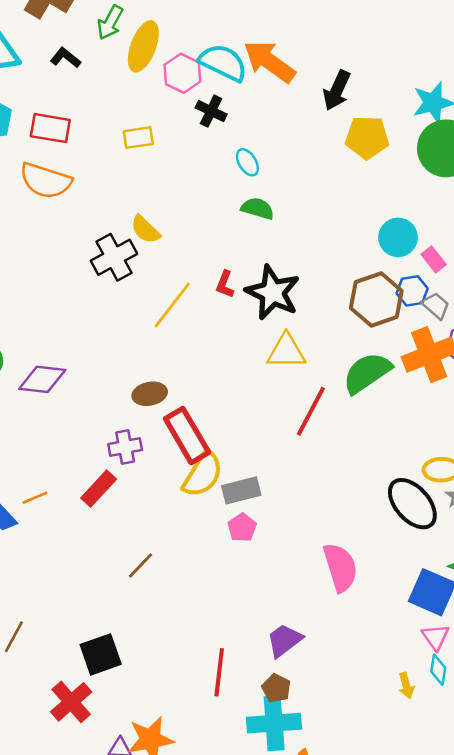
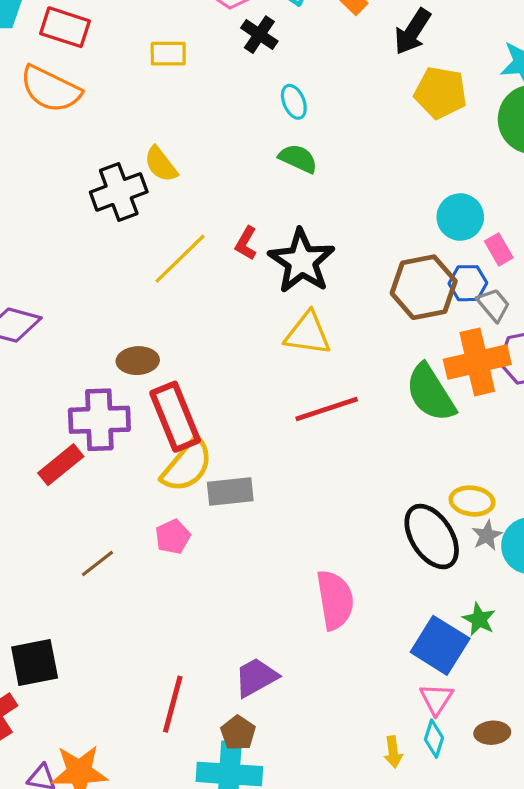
green semicircle: (367, 373) -> (430, 393), moved, turned -96
red line: (311, 411) -> (327, 409), turned 36
purple cross: (125, 447) -> (99, 420), size x1.5
pink pentagon: (242, 528) -> (173, 537), moved

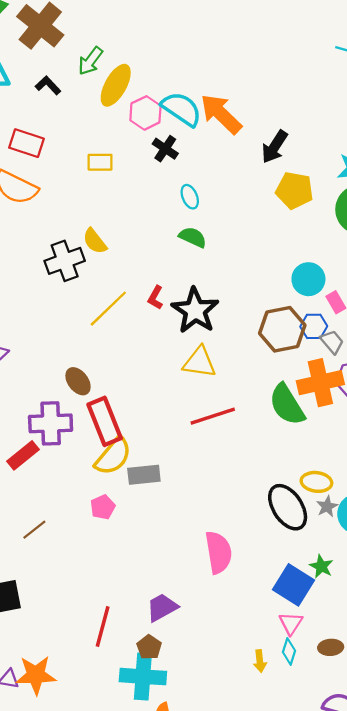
brown ellipse: (138, 361) -> (78, 381), turned 56
brown line: (97, 563) -> (34, 530), moved

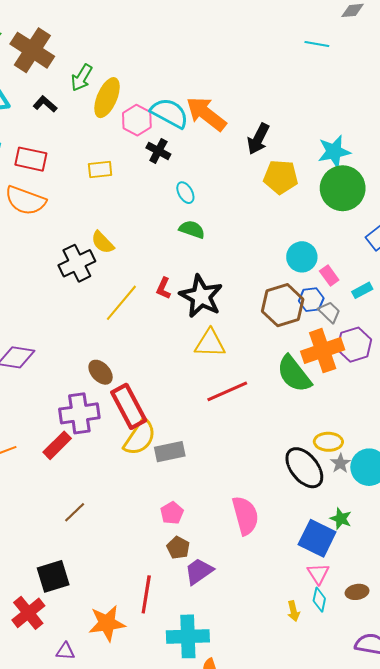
pink pentagon: (103, 507) -> (172, 513), moved
brown pentagon: (149, 647) -> (178, 548), moved
orange star: (36, 675) -> (107, 623), moved

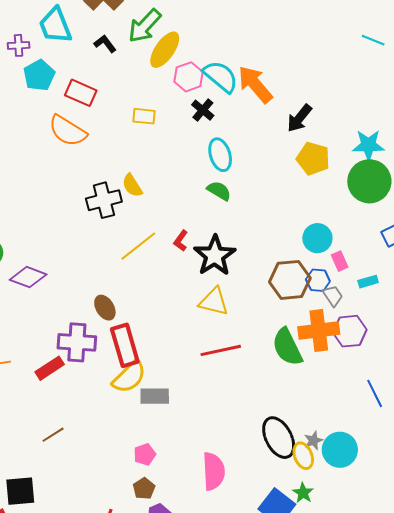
green arrow: (82, 78) -> (145, 26), size x1.4
cyan ellipse: (185, 193) -> (220, 155), size x1.5
yellow ellipse: (328, 442) -> (303, 456), moved, turned 56

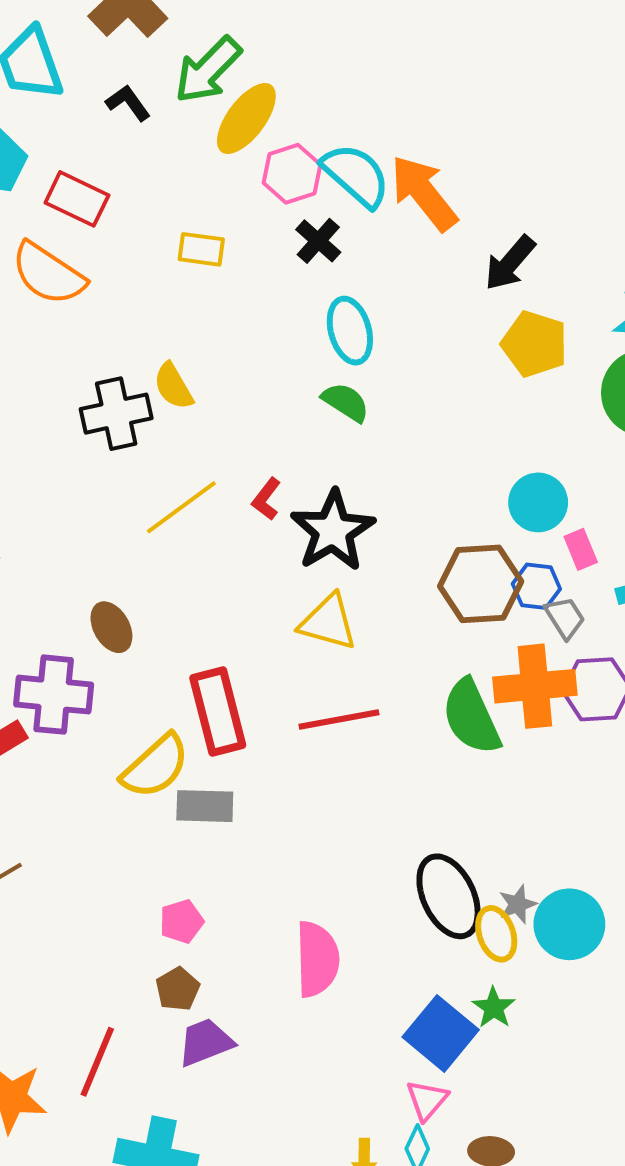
red rectangle: (125, 345) -> (218, 712), moved

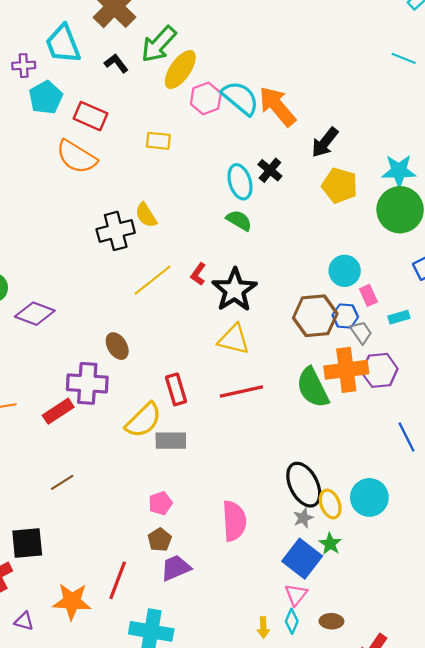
black cross: (318, 241) -> (270, 170), moved
red rectangle: (218, 712) -> (176, 389), size x0.7
gray star: (518, 904) -> (303, 518), moved

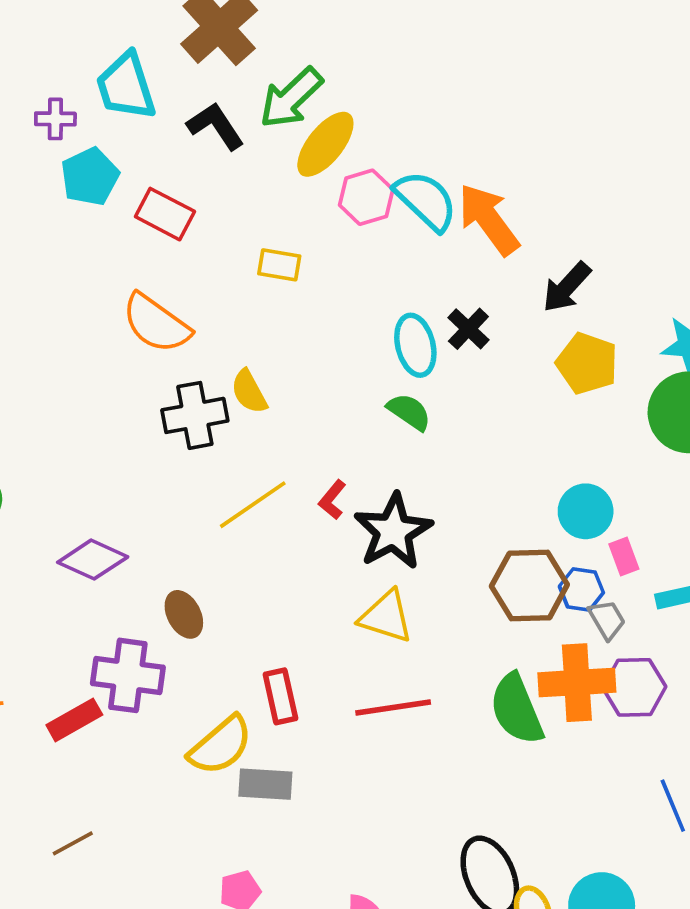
black L-shape: (116, 63) -> (216, 126), size x1.4
orange semicircle: (76, 157) -> (156, 323), moved
purple diamond: (35, 314) -> (93, 560), moved

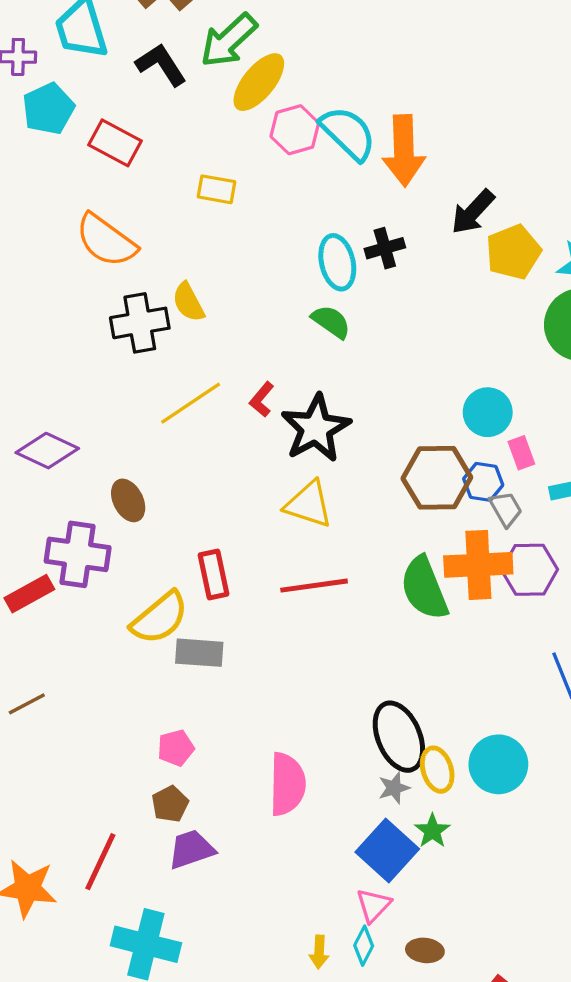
orange arrow: (489, 219) -> (404, 151), turned -146
black cross: (468, 329) -> (385, 248), turned 30
yellow pentagon: (587, 363) -> (513, 252), moved, turned 30

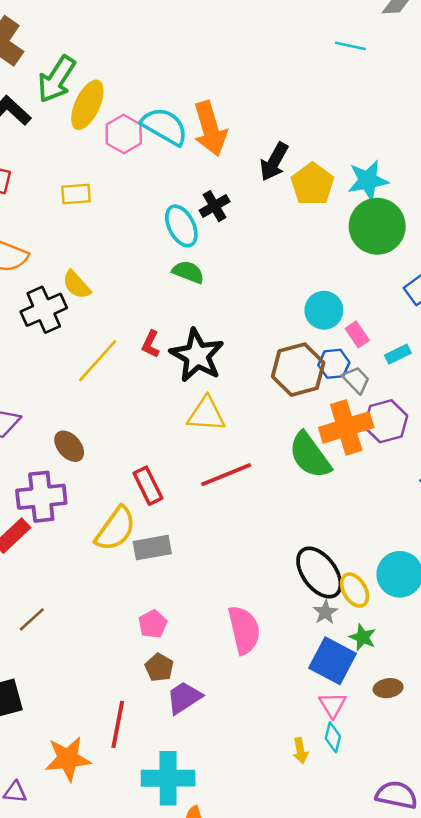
brown ellipse: (425, 950) -> (388, 688), moved

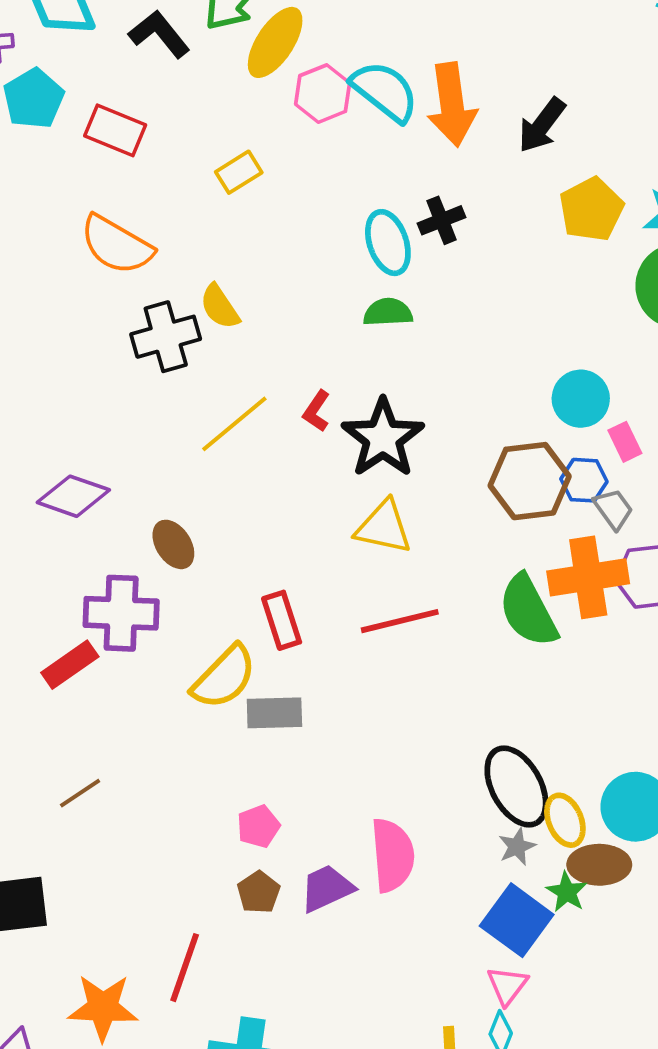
black arrow: (274, 162) -> (542, 125), moved
yellow rectangle: (76, 194) -> (239, 172), turned -36
green semicircle: (188, 272) -> (388, 312), turned -32
brown ellipse: (388, 688) -> (599, 865), moved, size x1.4
purple trapezoid: (184, 698) -> (327, 888), moved

